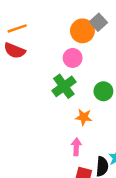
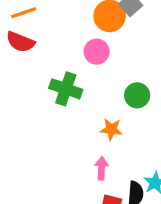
green cross: (64, 86) -> (66, 89), moved, turned -35

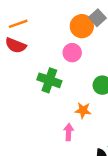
pink arrow: (101, 168) -> (69, 132), moved

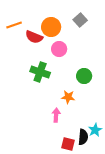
orange circle: (82, 26) -> (51, 27), moved
red semicircle: (16, 45) -> (34, 37), moved

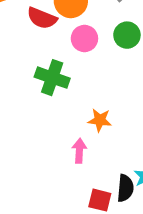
green circle: (84, 76) -> (127, 35), moved

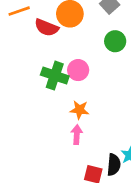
pink circle: (84, 38) -> (78, 70), moved
orange star: (100, 120) -> (79, 110), moved

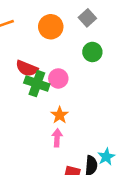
red semicircle: (47, 28) -> (27, 68), moved
orange star: (79, 110) -> (60, 115), turned 30

